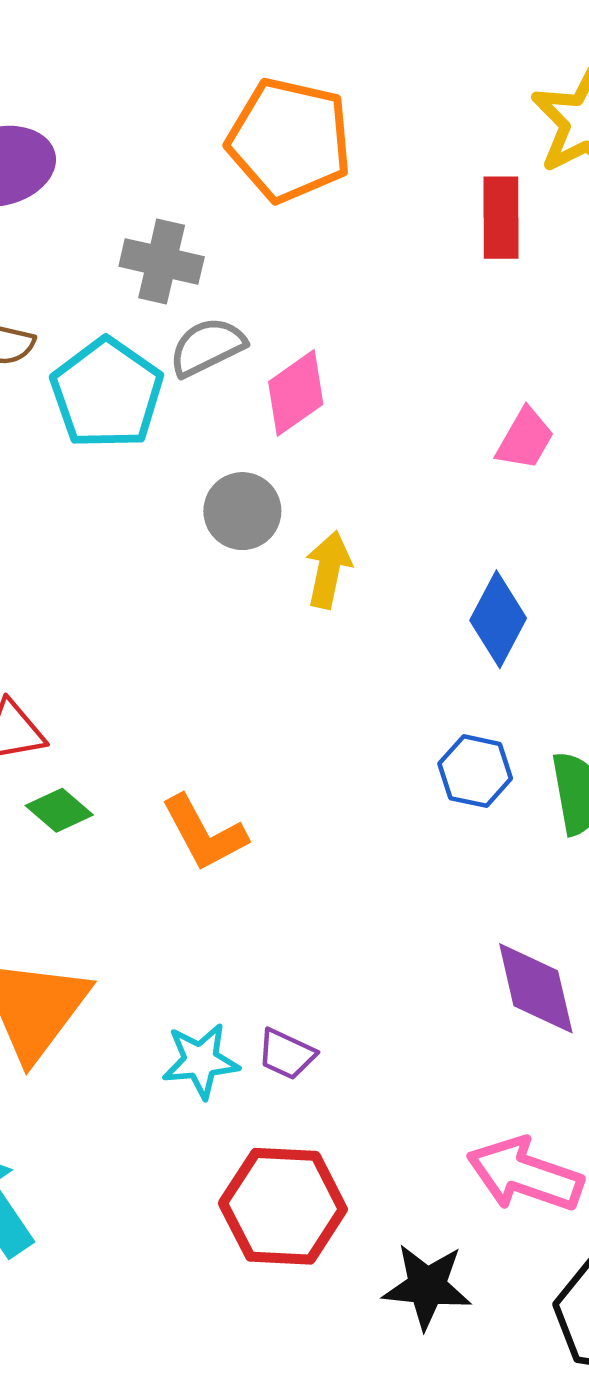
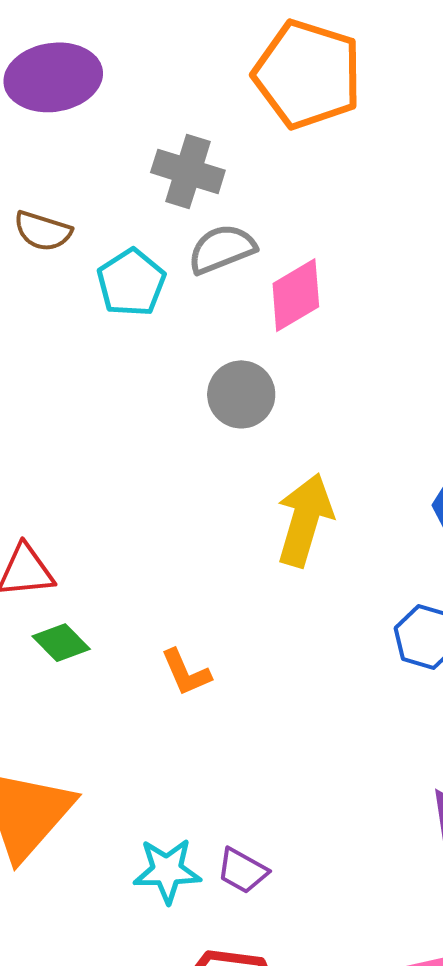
cyan pentagon: (107, 393) -> (131, 283), size x0.7
yellow arrow: (328, 570) -> (305, 520), moved, size x1.4
orange L-shape: (204, 833) -> (186, 673), size x0.7

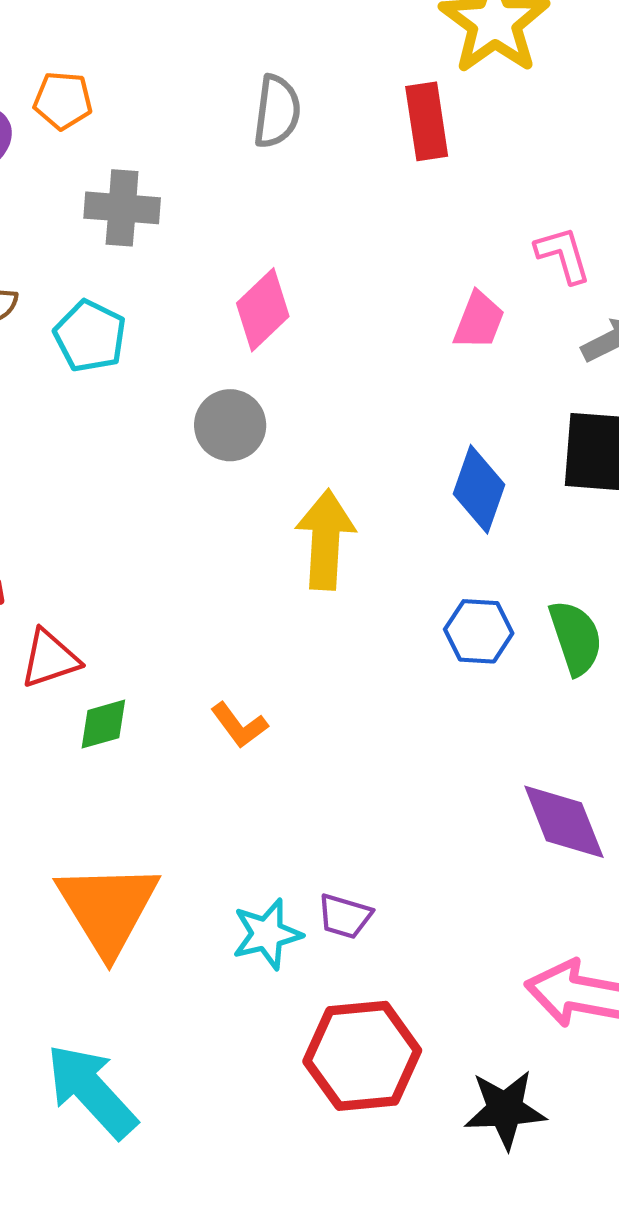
orange pentagon: (308, 74) -> (63, 100), moved, size x0.5
gray semicircle: (222, 249) -> (277, 111), moved, turned 132
green diamond: (61, 643) -> (103, 724), turned -48

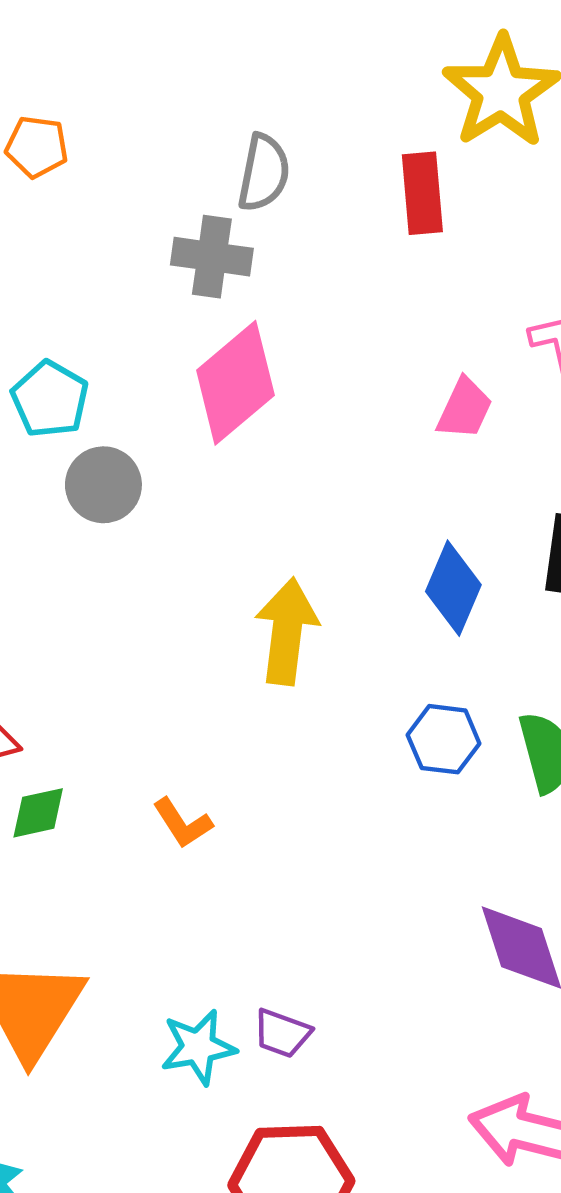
gray cross: (122, 208) -> (212, 257), moved
pink diamond: (263, 310) -> (235, 383), size x1.4
gray circle: (230, 425) -> (103, 485), moved

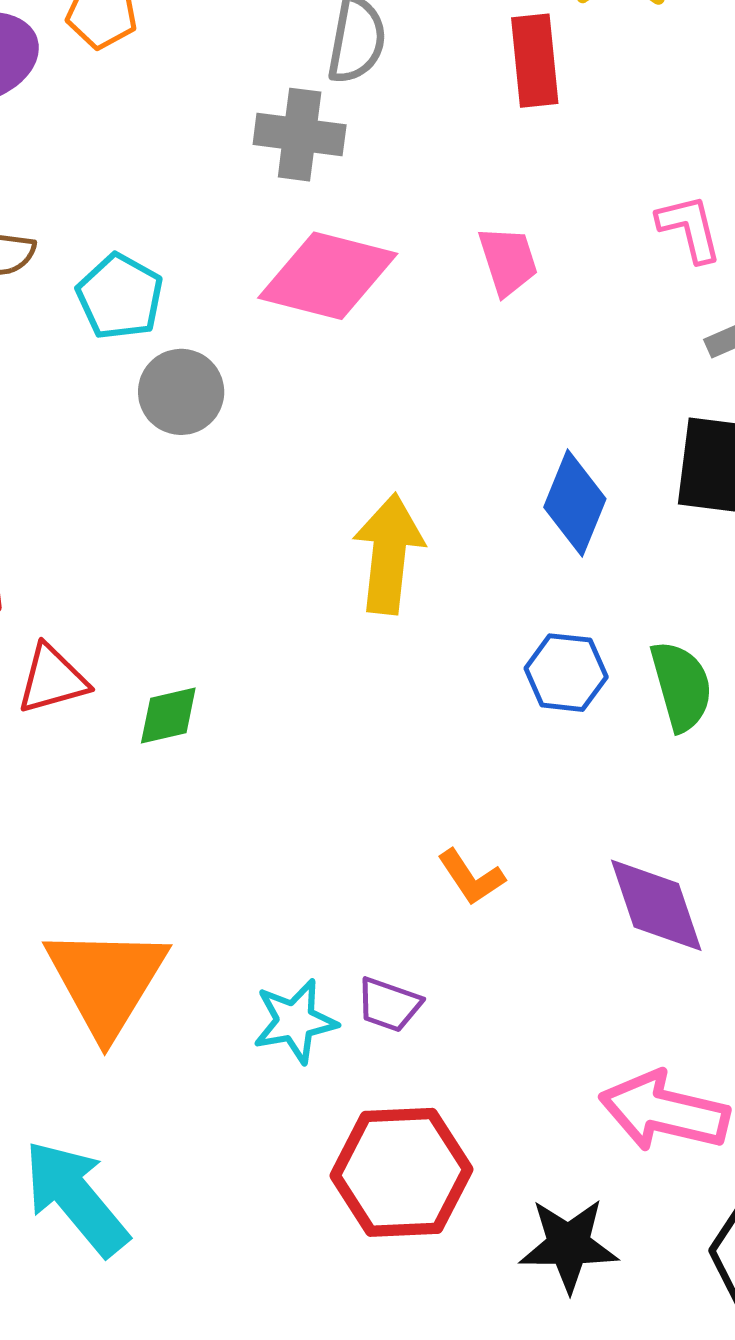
pink diamond: (235, 383) -> (328, 276), turned 55
pink trapezoid: (465, 409) -> (508, 261), moved, turned -42
green diamond: (38, 813) -> (168, 715), moved
orange L-shape: (183, 823) -> (471, 877), moved

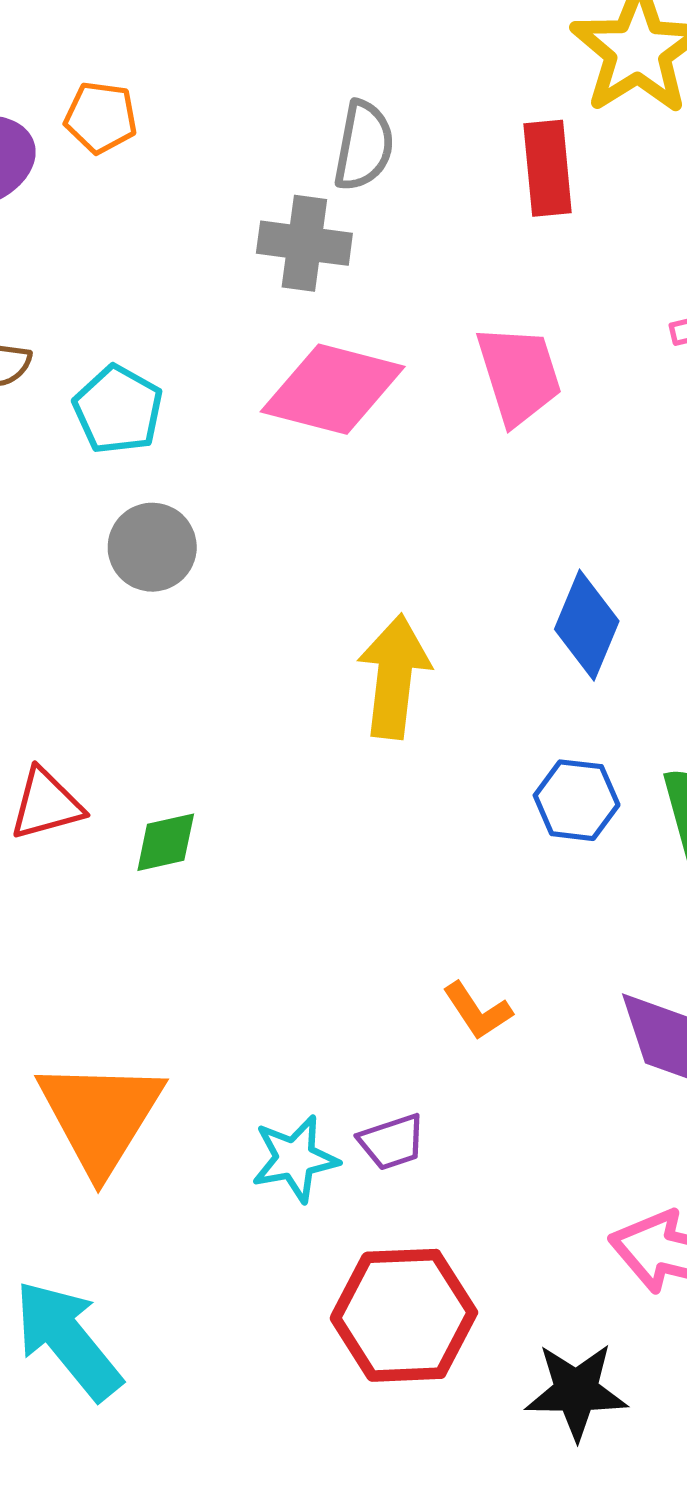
pink trapezoid: (508, 261) -> (519, 375), size x1.4
gray circle: (181, 392) -> (152, 547), moved
purple trapezoid: (389, 1005) -> (392, 1142), turned -38

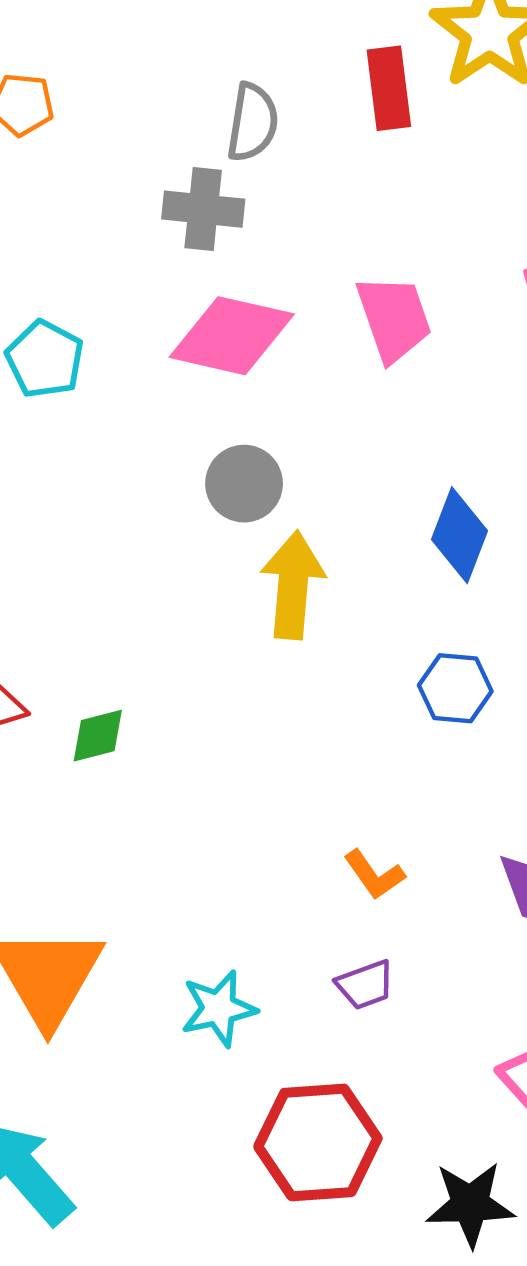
red rectangle: (548, 168) -> (389, 88), moved
gray circle: (152, 547) -> (244, 484), moved
purple trapezoid: (392, 1142) -> (365, 985), moved

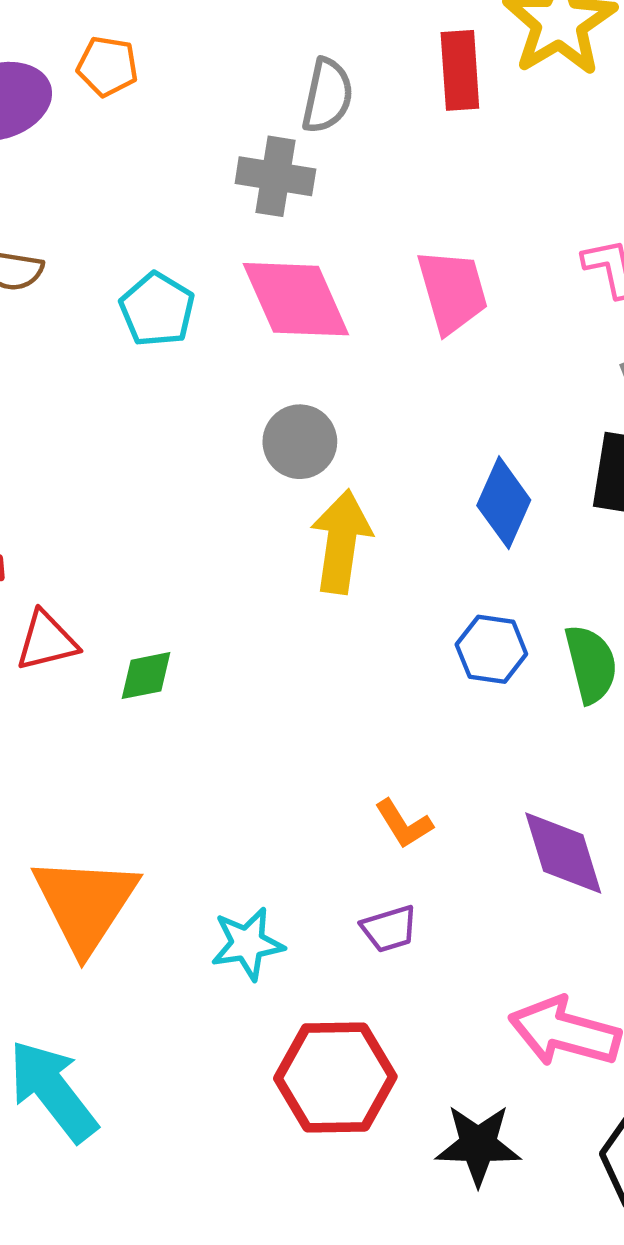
pink diamond: (232, 336) -> (296, 299), turned 50
cyan pentagon: (45, 359) -> (157, 310), moved

